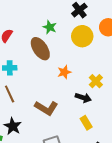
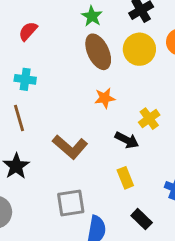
green star: (50, 27) -> (92, 16), moved
brown ellipse: (40, 49) -> (98, 52), moved

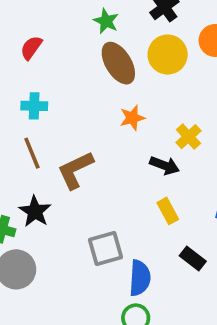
brown L-shape: (70, 147) -> (75, 170), moved, turned 120

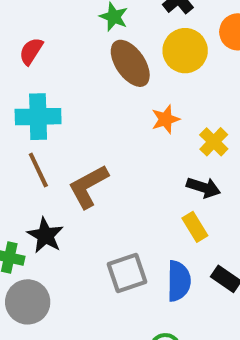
cyan cross: (34, 106) -> (38, 117), size x1.5
orange star: (132, 118) -> (166, 119), moved
black arrow: (165, 165) -> (203, 187), moved
blue semicircle: (140, 278) -> (179, 281), moved

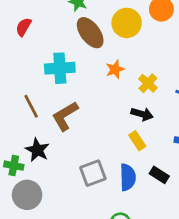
cyan cross: (38, 117) -> (60, 68), moved

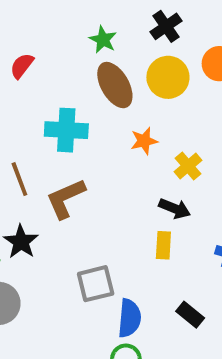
yellow rectangle: (137, 141) -> (163, 245), turned 30
black rectangle: (159, 175) -> (190, 315), moved
blue semicircle: (128, 177) -> (129, 318), moved

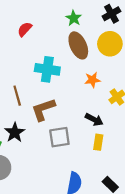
black arrow: (175, 209) -> (94, 120), moved
gray square: (96, 284) -> (59, 137), moved

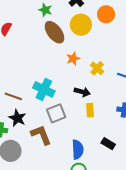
cyan cross: (47, 69) -> (44, 89), moved, turned 30
brown line: (17, 96) -> (13, 96), moved, turned -42
brown L-shape: (43, 109) -> (41, 135), moved, turned 100

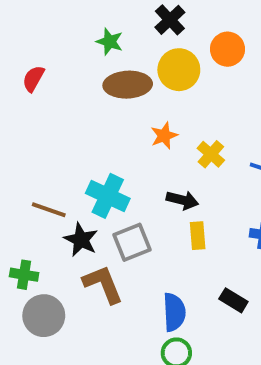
brown ellipse: (54, 32) -> (128, 85), turned -55
black star: (17, 118) -> (81, 240), moved

